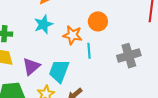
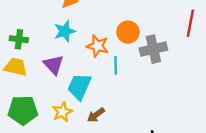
gray cross: (129, 56) -> (153, 49), moved
purple triangle: (31, 66) -> (54, 65), moved, turned -36

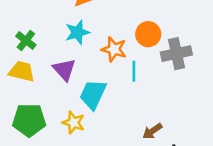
green cross: (19, 39) -> (26, 40), turned 30
yellow star: (62, 112) -> (73, 123), turned -30
brown arrow: (96, 115) -> (152, 131), moved

